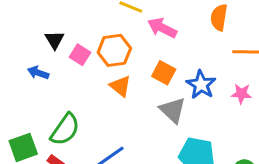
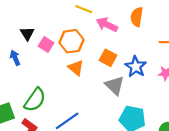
orange semicircle: (219, 17) -> (137, 17), moved
blue arrow: (38, 73) -> (15, 58), turned 48

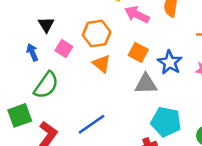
pink square: (46, 45) -> (64, 49), moved
gray triangle: (115, 85) -> (146, 84), turned -45
green semicircle: (35, 100) -> (46, 85), moved

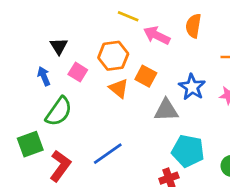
orange square: (138, 52) -> (146, 76), moved

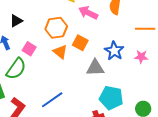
black triangle: (59, 46) -> (16, 21), turned 32
pink square: (78, 72) -> (29, 49), moved

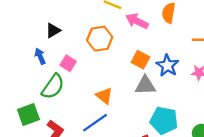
orange square: (80, 43) -> (141, 60), moved
orange triangle: (60, 52) -> (104, 96), moved

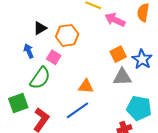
orange hexagon: (100, 39) -> (67, 35), moved
orange square: (141, 60) -> (118, 54), turned 35
orange triangle: (104, 96) -> (86, 86), turned -35

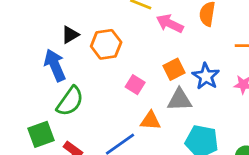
blue arrow: (29, 51) -> (55, 65), size x1.6
pink square: (54, 57) -> (135, 85), moved
orange triangle: (86, 86) -> (150, 121), moved

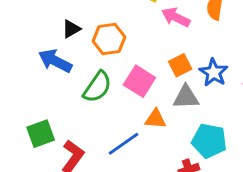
blue arrow: (55, 65) -> (55, 61), turned -40
pink square: (135, 85) -> (139, 81), size x1.5
green semicircle: (70, 101) -> (97, 87), moved

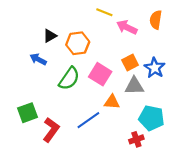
blue arrow: (55, 61) -> (38, 59), size x0.7

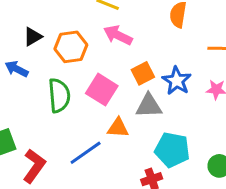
pink arrow: (127, 27) -> (118, 35), moved
green semicircle: (69, 79) -> (59, 95), turned -40

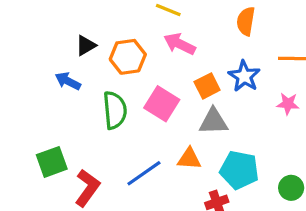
blue star: (177, 81) -> (244, 76), moved
orange triangle: (118, 128) -> (189, 159), moved

